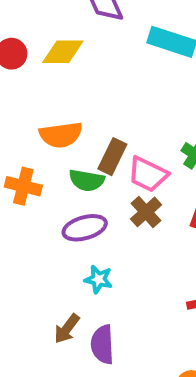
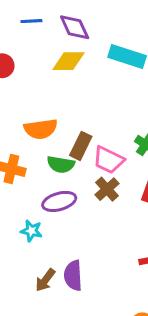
yellow diamond: (63, 52) -> (68, 61), moved
cyan star: (98, 279) -> (31, 231), moved
purple semicircle: (102, 344) -> (73, 275), moved

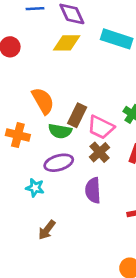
orange semicircle: (41, 129) -> (43, 101), turned -112
purple semicircle: (73, 275) -> (93, 190), moved

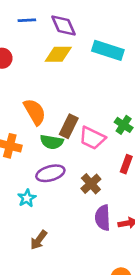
brown cross: (100, 152) -> (91, 184), moved
cyan star: (35, 188) -> (27, 198), turned 30
purple semicircle: (93, 190) -> (103, 218), moved

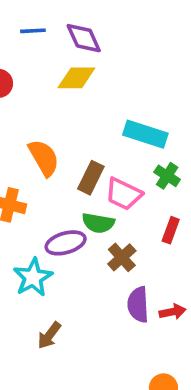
cyan rectangle: (108, 50) -> (145, 134), moved
green semicircle: (52, 142) -> (98, 223), moved
cyan star: (27, 198) -> (33, 277), size x1.5

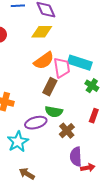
orange semicircle: (44, 158) -> (44, 61), moved, turned 85
pink trapezoid: (124, 194) -> (62, 68), moved, turned -125
red arrow: (173, 312) -> (88, 168), moved
brown arrow: (49, 335) -> (27, 174), turned 84

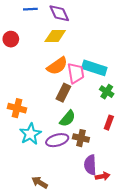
green semicircle: (54, 112) -> (68, 118), turned -60
purple ellipse: (36, 123) -> (57, 140), moved
brown cross: (67, 131) -> (81, 138), turned -35
cyan star: (18, 142) -> (30, 134), moved

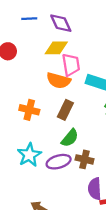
orange semicircle: (57, 66) -> (59, 81), turned 50
pink trapezoid: (76, 73) -> (71, 65), moved
orange cross: (17, 108) -> (29, 110), moved

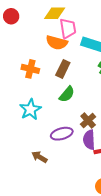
brown cross: (84, 159) -> (88, 121), moved, turned 35
purple ellipse: (59, 162) -> (62, 134), moved

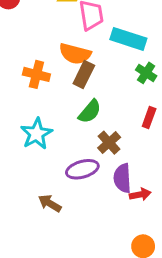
orange semicircle: (57, 43) -> (75, 54), moved
brown cross: (88, 121) -> (109, 143), moved

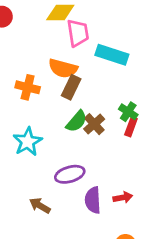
green cross: (146, 73) -> (128, 112), moved
brown cross: (109, 143) -> (94, 124), moved
purple semicircle: (122, 178) -> (93, 200), moved

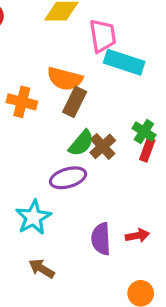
pink trapezoid: (78, 33) -> (103, 36), moved
cyan star: (28, 142) -> (33, 217), moved
purple ellipse: (70, 174) -> (68, 178), moved
brown arrow: (40, 206) -> (42, 269), moved

